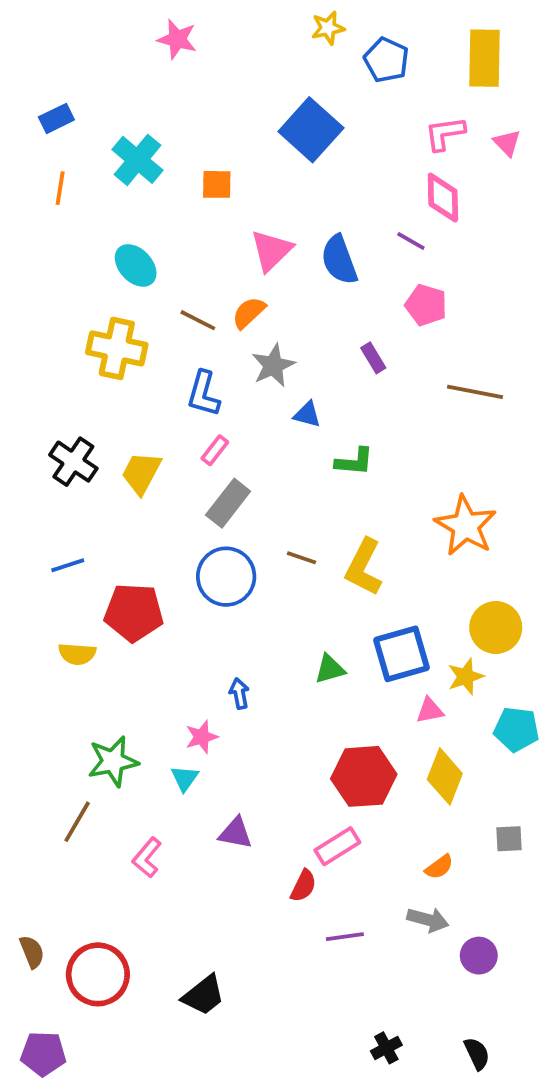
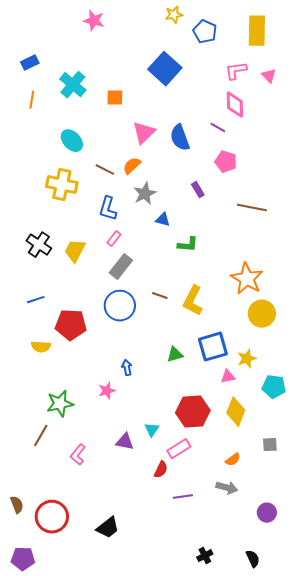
yellow circle: (496, 627) -> (262, 314), moved
cyan triangle: (185, 778) -> (152, 430), moved
purple circle: (479, 956) -> (267, 513), moved

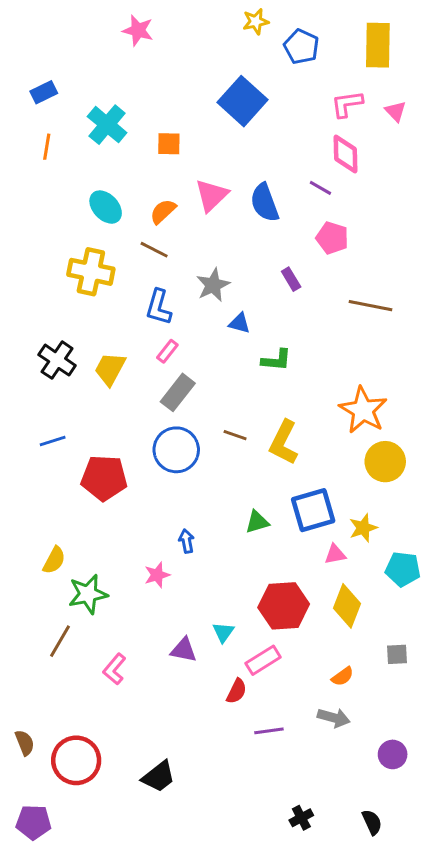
orange semicircle: (132, 166) -> (163, 211), moved
yellow semicircle: (41, 347) -> (54, 560), moved, turned -66

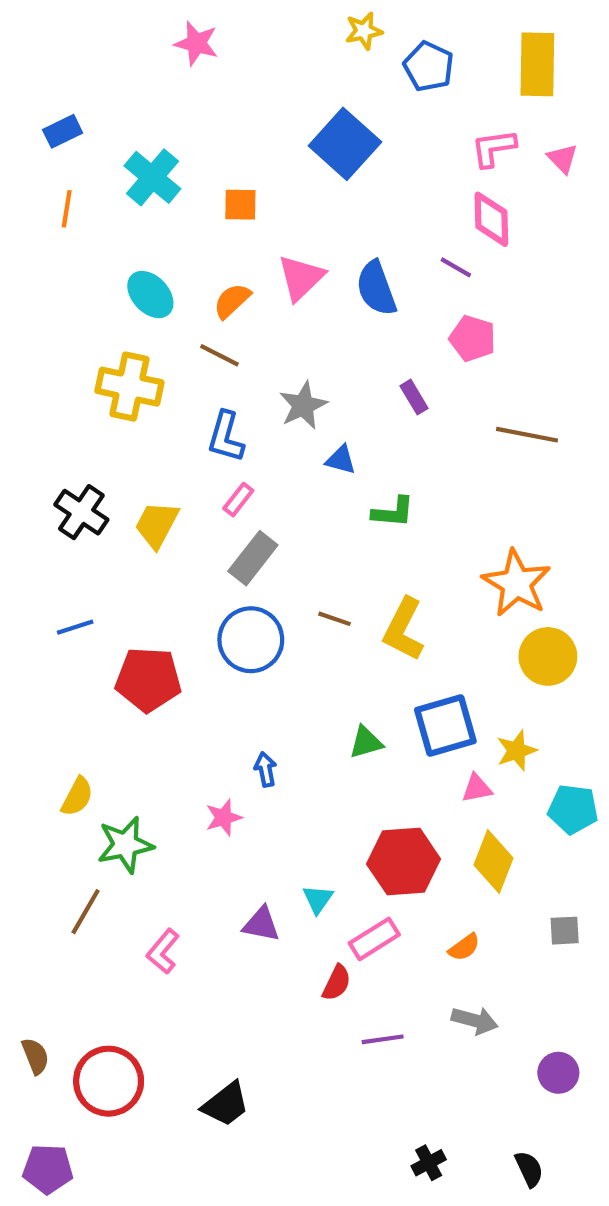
orange semicircle: (343, 676) -> (464, 947), moved

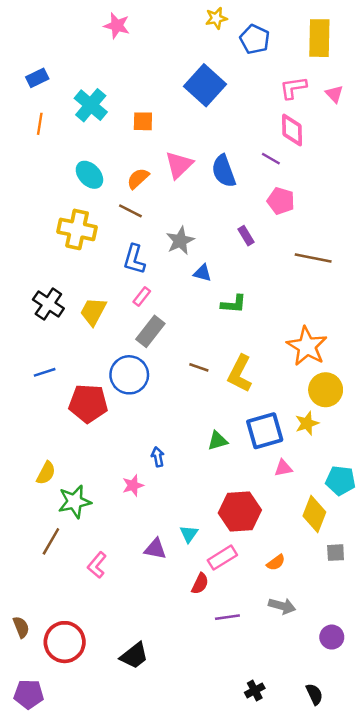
blue circle: (251, 640) -> (129, 375), moved
yellow star: (517, 751) -> (307, 423), moved
yellow diamond: (494, 861) -> (314, 514), moved

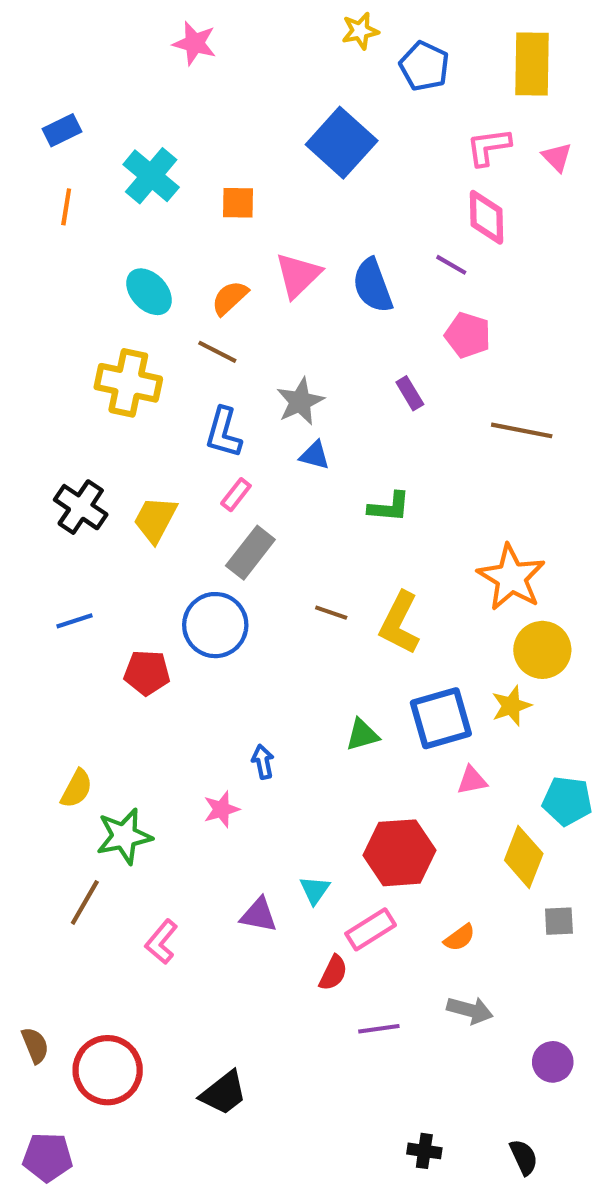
blue triangle: (203, 273) -> (315, 455), moved
red pentagon: (88, 403) -> (147, 673), size x0.7
black cross: (255, 690) -> (424, 1151), turned 36

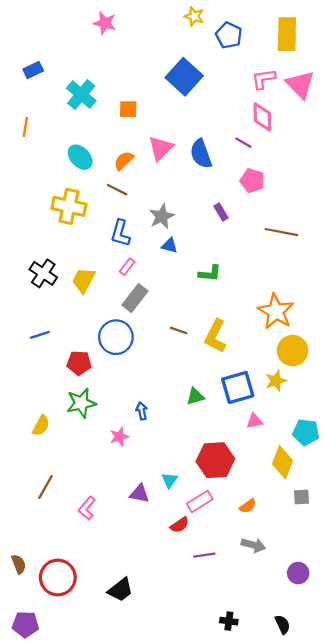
yellow star: (360, 31) -> (194, 16), turned 30
pink triangle: (557, 157) -> (300, 85), size x1.8
orange line: (66, 207) -> (25, 127), moved
green star: (124, 836) -> (81, 403), moved
red semicircle: (333, 973) -> (180, 525), turned 30

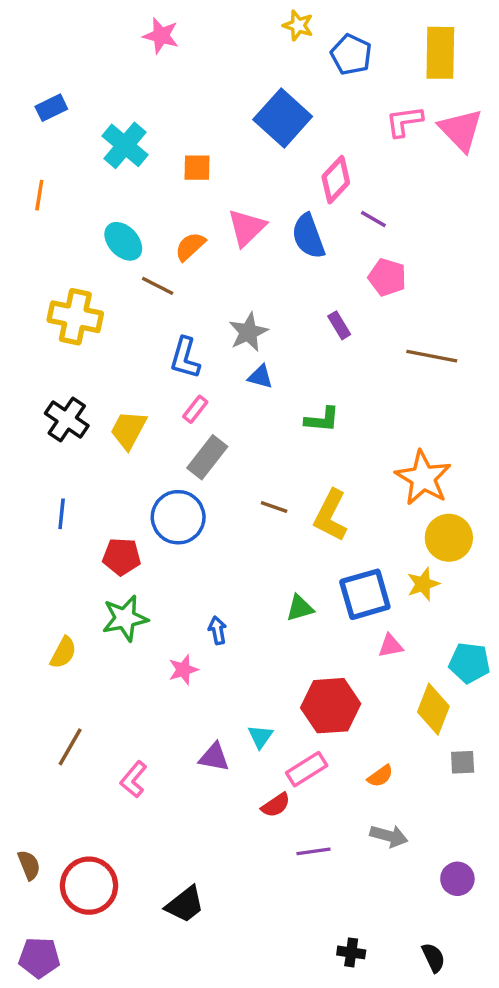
pink diamond: (262, 117) -> (336, 180), moved, turned 44
brown line: (117, 190) -> (158, 286), moved
yellow cross: (69, 206) -> (75, 317), moved
blue line: (40, 335) -> (62, 514), turned -66

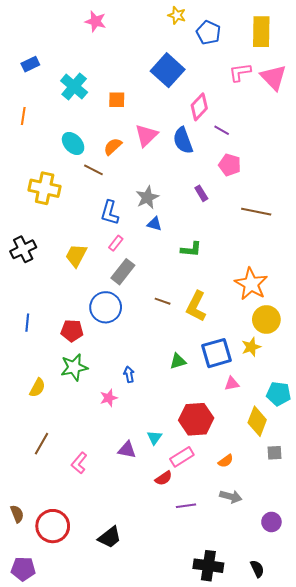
black cross: (67, 420) -> (23, 249), moved, turned 30
blue line: (62, 514) -> (27, 323), moved
black cross: (351, 952) -> (208, 566), size x1.8

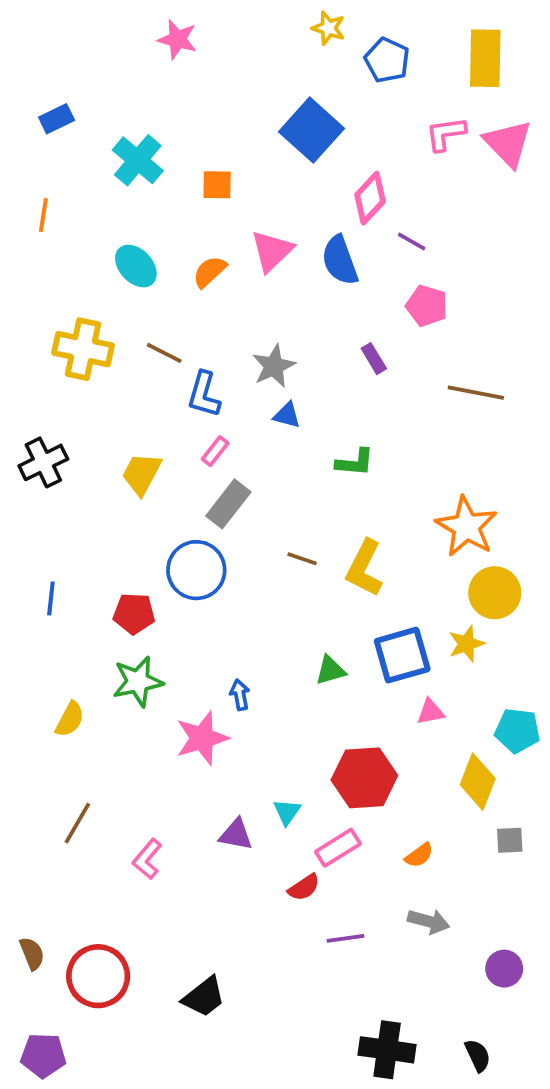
brown line: (93, 170) -> (164, 353), moved
pink star: (109, 398) -> (202, 738), size x1.6

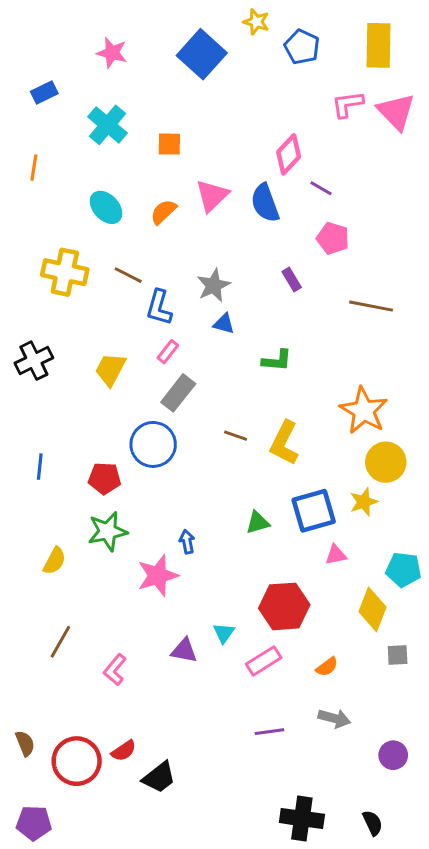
pink star: (177, 39) -> (112, 53), moved
blue square: (312, 130) -> (202, 54), moved
red semicircle: (304, 887) -> (124, 751), moved

